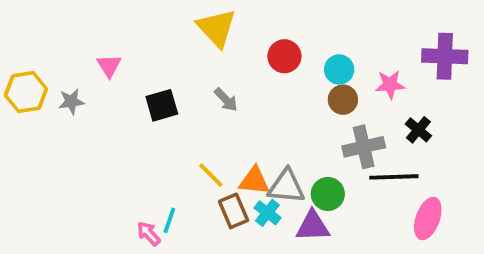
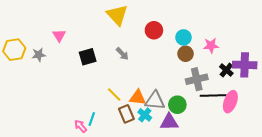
purple cross: (445, 56) -> (245, 65), moved
pink ellipse: (428, 218) -> (230, 102), moved

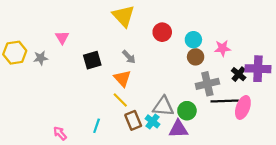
orange triangle: (138, 98) -> (122, 78), moved, turned 42
pink arrow: (81, 126) -> (60, 133), moved

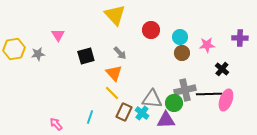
purple cross: (258, 69) -> (240, 38), moved, size x0.7
gray cross: (207, 84) -> (185, 90), moved
brown rectangle: (133, 120) -> (124, 112), turned 48

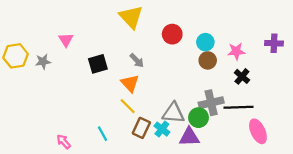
black cross: (222, 69) -> (242, 76), moved
pink ellipse: (226, 100) -> (258, 131), moved, turned -45
cyan line: (90, 117) -> (102, 134), turned -48

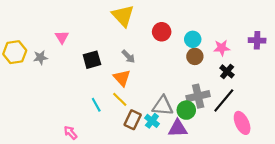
black line: (239, 107) -> (224, 100), turned -48
cyan line: (102, 134) -> (96, 105), moved
pink arrow: (64, 142) -> (70, 133), moved

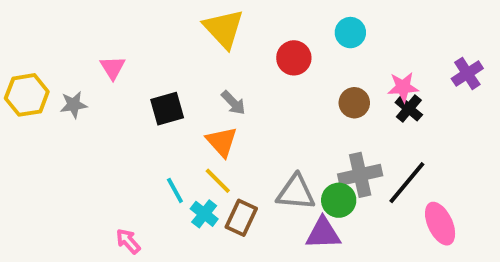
cyan circle: (193, 39) -> (350, 33), moved
purple cross: (257, 40) -> (467, 73), turned -35
black cross: (227, 71) -> (409, 109), moved
cyan cross: (152, 121) -> (204, 214), moved

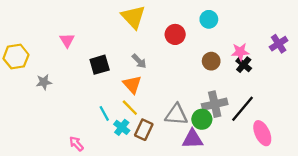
gray star: (74, 105) -> (44, 82), moved

